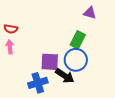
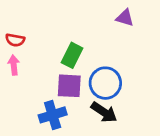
green rectangle: (78, 40) -> (72, 55), moved
black arrow: (65, 76) -> (104, 112), moved

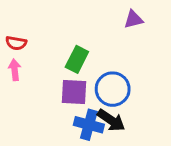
purple triangle: (125, 18) -> (133, 19), turned -30
blue cross: (53, 115) -> (89, 125), moved, turned 32

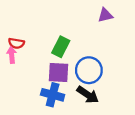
red semicircle: (16, 43) -> (16, 43), moved
blue cross: (89, 125) -> (53, 95), moved

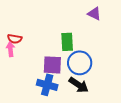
purple triangle: (105, 15) -> (94, 14), turned 40
green rectangle: (61, 47) -> (67, 42), moved, turned -30

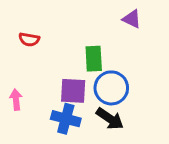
red semicircle: (15, 39) -> (29, 39), moved
pink arrow: (10, 49) -> (16, 100), moved

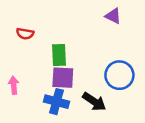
green rectangle: (94, 59) -> (59, 55), moved
blue circle: (111, 88) -> (119, 75), moved

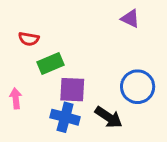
green rectangle: (59, 55) -> (51, 64), moved, turned 70

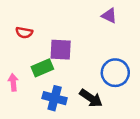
green rectangle: (51, 64) -> (42, 68), moved
purple square: (72, 90) -> (61, 50), moved

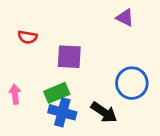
green rectangle: (42, 68) -> (57, 93), moved

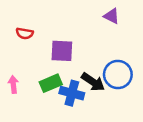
blue cross: (62, 112) -> (72, 93), moved
black arrow: (104, 112) -> (93, 82), moved

